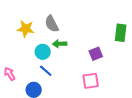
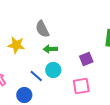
yellow star: (26, 29) -> (16, 45), moved
cyan circle: (43, 52) -> (53, 70), moved

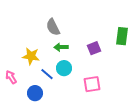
yellow star: (16, 45) -> (31, 56), moved
purple square: (86, 59) -> (94, 48), moved

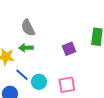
green arrow: (61, 47) -> (26, 48), moved
cyan circle: (64, 68) -> (39, 82), moved

